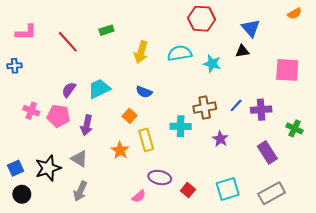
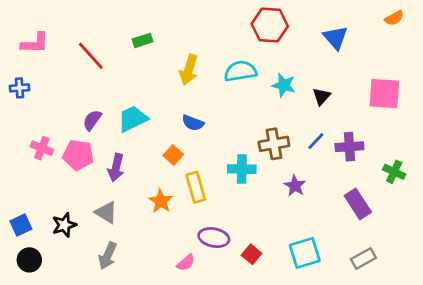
black triangle: (242, 51) -> (321, 96), moved, turned -40
black star: (48, 168) -> (64, 225), size x0.7
gray rectangle: (272, 193) -> (363, 259), size x0.7

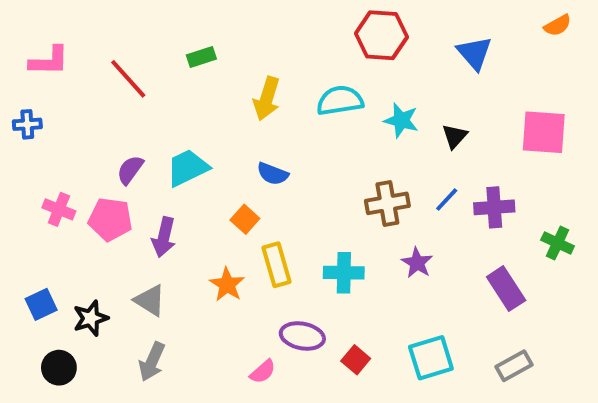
cyan cross: (242, 169) -> (344, 273), moved
blue square: (21, 225) -> (41, 304), moved
black circle: (29, 260) -> (59, 368), moved

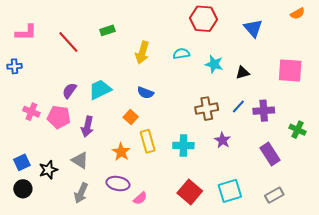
cyan semicircle: (340, 101) -> (181, 54), size x0.7
black triangle: (455, 136) -> (243, 73), turned 32
purple ellipse: (302, 336) -> (118, 184), moved
red square: (356, 360) -> (190, 192), size x1.6
black circle: (59, 368) -> (23, 189), moved

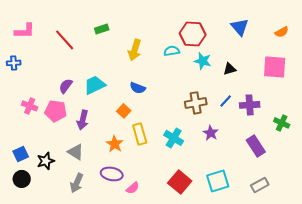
orange semicircle: (297, 13) -> (282, 32), moved
red hexagon: (204, 19) -> (193, 34), moved
cyan cross: (183, 145) -> (174, 138), turned 30

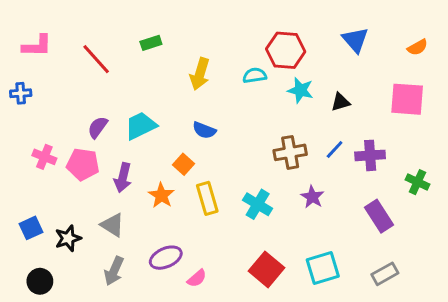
orange star: (115, 144) -> (161, 195), moved
purple ellipse: (112, 174) -> (166, 258), turned -35
black circle: (22, 179) -> (40, 281), moved

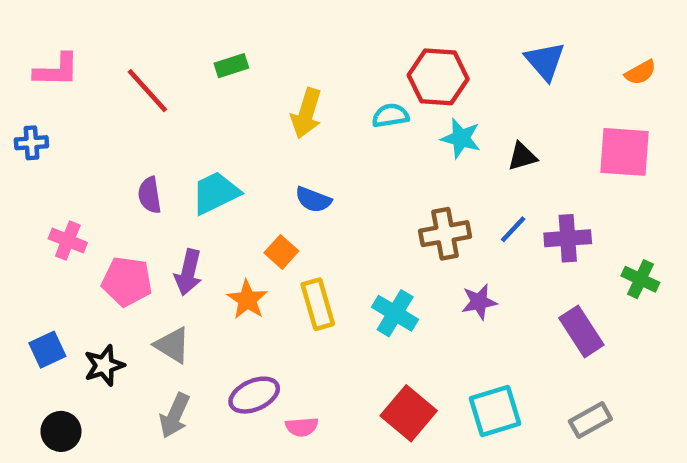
purple semicircle: (98, 127) -> (150, 195), turned -45
pink pentagon: (83, 164) -> (127, 281), moved
purple star: (312, 197) -> (479, 302), turned 30
pink semicircle: (197, 278) -> (302, 427), turned 36

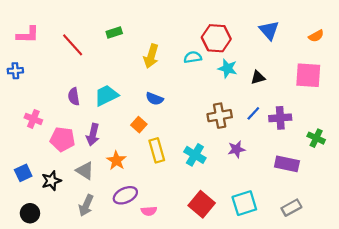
orange star: (247, 300) -> (116, 160), moved
purple rectangle: (581, 331) -> (287, 164), turned -45

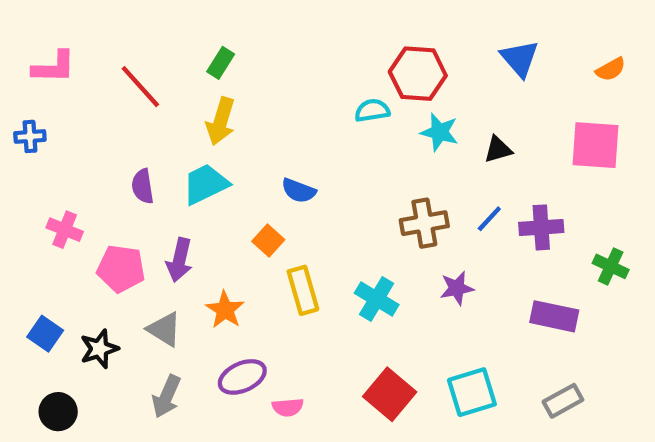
green rectangle: (114, 33) -> (221, 63), turned -40
yellow arrow: (151, 56) -> (221, 121), moved
blue square: (23, 173) -> (45, 334), turned -30

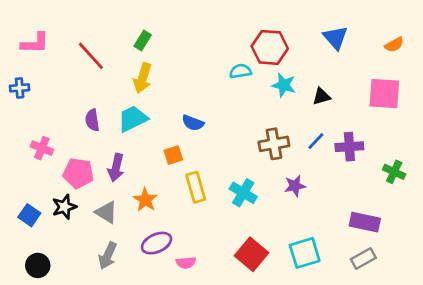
orange square: (268, 240) -> (173, 155), turned 30
purple rectangle: (554, 316) -> (365, 222), moved
black star: (99, 349) -> (64, 207), moved

